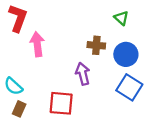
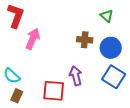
pink arrow: (37, 44) -> (33, 39), turned 30
purple arrow: (83, 74) -> (76, 76), moved

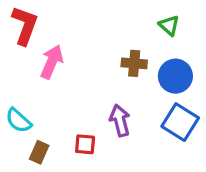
red square: (54, 91) -> (85, 144), size x0.6
brown rectangle: (17, 96) -> (39, 152), moved

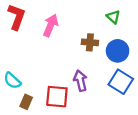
pink arrow: (52, 62) -> (51, 25), moved
red square: (85, 144) -> (57, 97), size x1.6

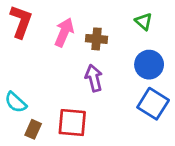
brown cross: (90, 42) -> (97, 39), moved
purple arrow: (80, 81) -> (94, 78), moved

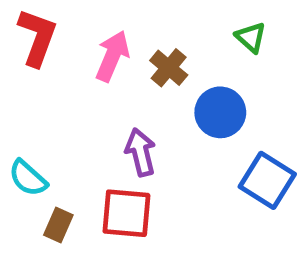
brown cross: (97, 39) -> (169, 68), turned 35
blue circle: (149, 65) -> (220, 112), moved
purple arrow: (94, 78) -> (141, 152), moved

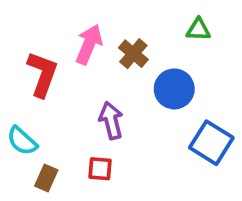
red L-shape: (37, 37) -> (42, 74), moved
green triangle: (251, 37) -> (198, 30), turned -40
red square: (126, 213) -> (100, 169), size x0.6

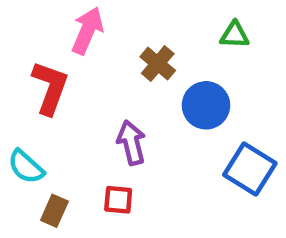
pink arrow: (89, 44) -> (87, 31), moved

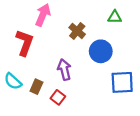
blue square: (250, 169) -> (122, 82), turned -35
red square: (118, 200) -> (58, 97), turned 32
brown rectangle: (54, 211) -> (36, 87), moved

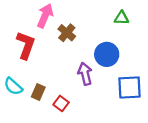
brown cross: (77, 31) -> (67, 33), moved
purple arrow: (64, 70) -> (85, 74), moved

